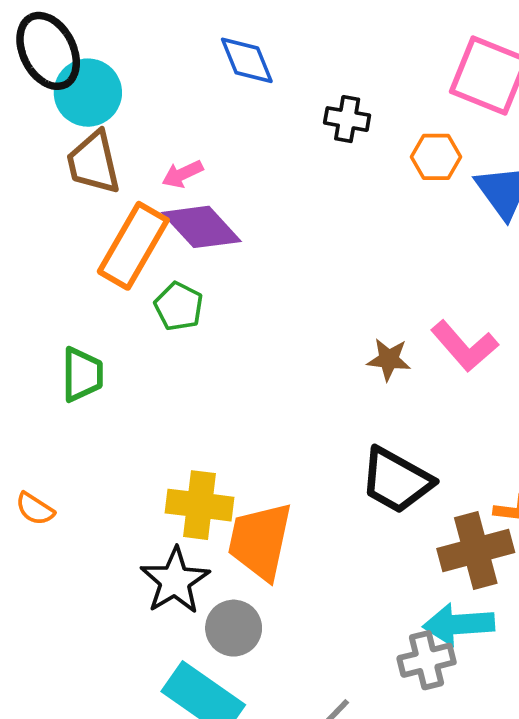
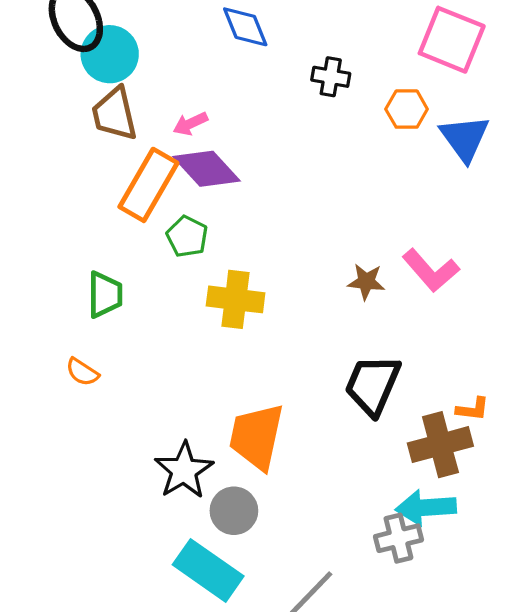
black trapezoid: (396, 480) -> (373, 385), turned 84
yellow cross: (199, 505) -> (236, 299), moved
orange semicircle: (35, 509) -> (82, 372), moved

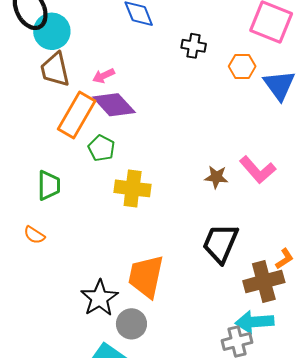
orange L-shape: (473, 409) -> (285, 259), turned -40

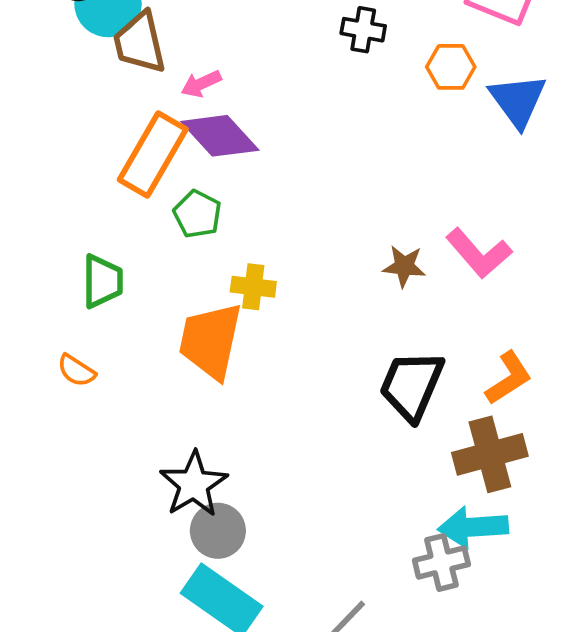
brown trapezoid: (55, 70) -> (140, 43), moved
yellow cross: (133, 188) -> (253, 287), size x0.7
orange L-shape: (285, 259) -> (508, 378), moved, size x1.4
orange trapezoid: (146, 276) -> (210, 341), moved
gray circle: (131, 324) -> (218, 531), moved

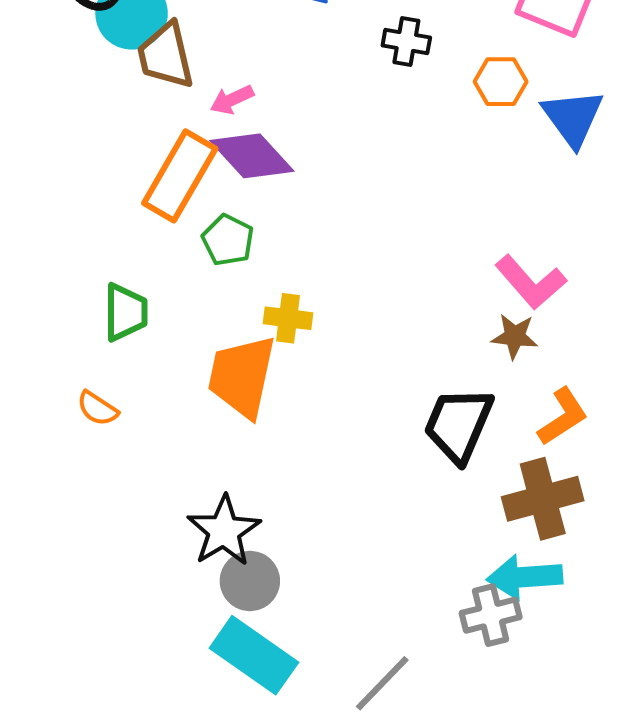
brown star: (404, 266) -> (515, 336), moved

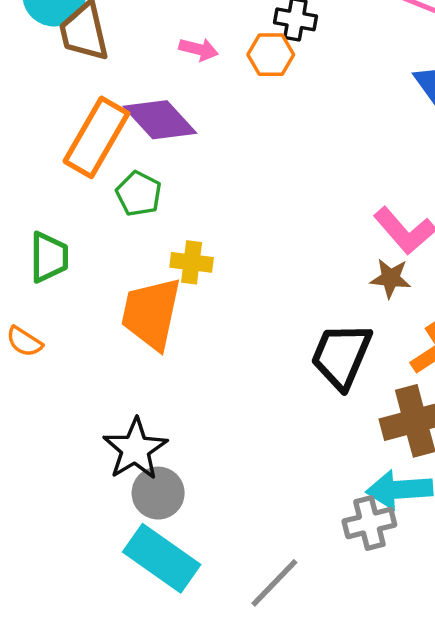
orange hexagon: (501, 82) -> (271, 55), moved
pink arrow: (232, 100) -> (199, 49), moved, turned -141

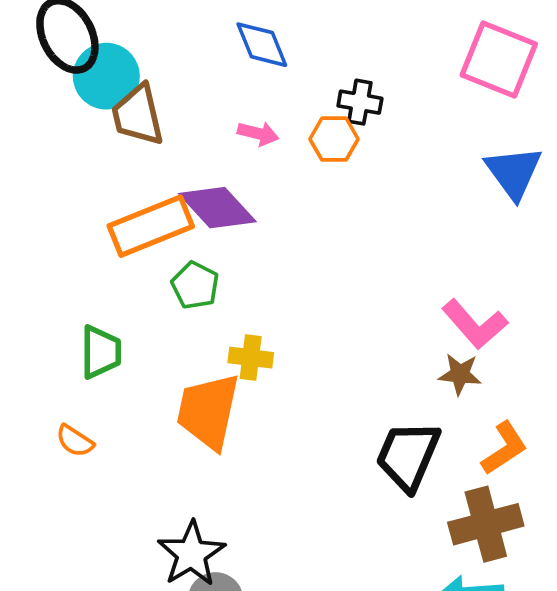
orange rectangle: (96, 137) -> (151, 226), turned 38

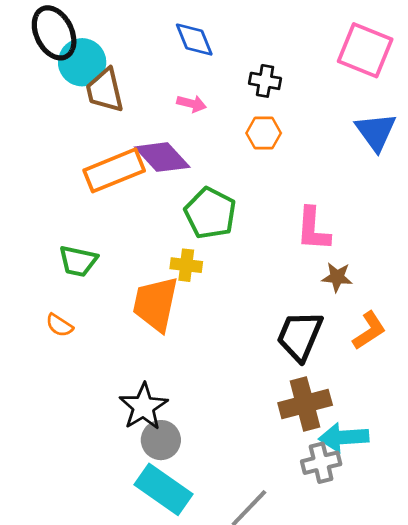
orange hexagon: (334, 139) -> (264, 133), moved
green pentagon: (195, 285) -> (210, 213), moved, size x1.5
pink L-shape: (475, 324) -> (313, 229), moved, turned 45
green trapezoid: (101, 352) -> (78, 261), turned 102
brown cross: (486, 524) -> (305, 404), moved

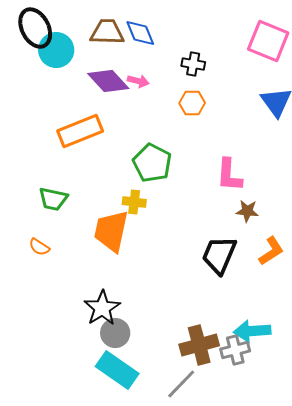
brown trapezoid: (105, 90) -> (107, 32), moved, turned 105
purple diamond: (162, 157) -> (108, 81), moved
brown cross: (305, 404) -> (199, 345), moved

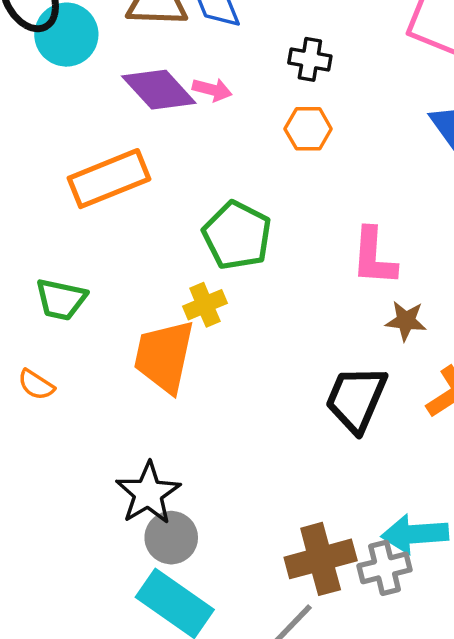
yellow cross: (134, 202) -> (205, 305), turned -30

